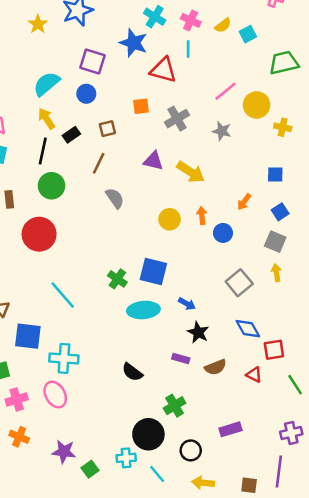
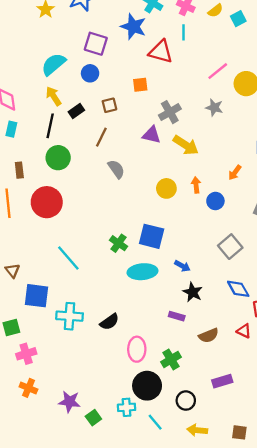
gray cross: (177, 119) -> (170, 112), moved
brown semicircle: (216, 367) -> (209, 336), moved
black semicircle: (132, 372) -> (109, 322), moved, turned -72
pink ellipse: (55, 395) -> (137, 349), moved, turned 30

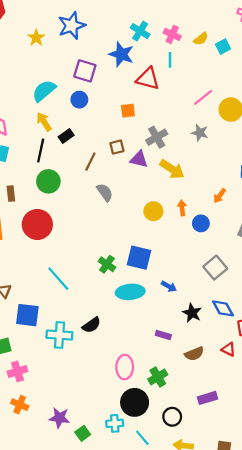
brown square: (109, 105) -> (117, 147), moved
black star: (193, 292) -> (192, 313), moved
black semicircle: (109, 322) -> (91, 325), moved

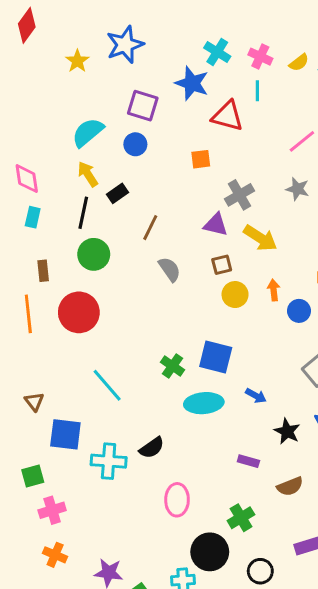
brown square: (117, 147) -> (222, 265), moved
pink ellipse: (125, 367) -> (177, 500), moved

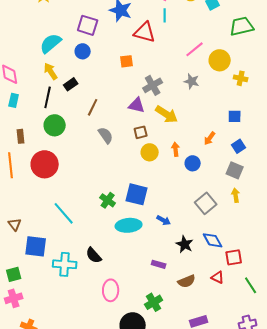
black semicircle: (152, 448) -> (94, 255), turned 84
pink cross: (52, 510) -> (14, 298), moved

